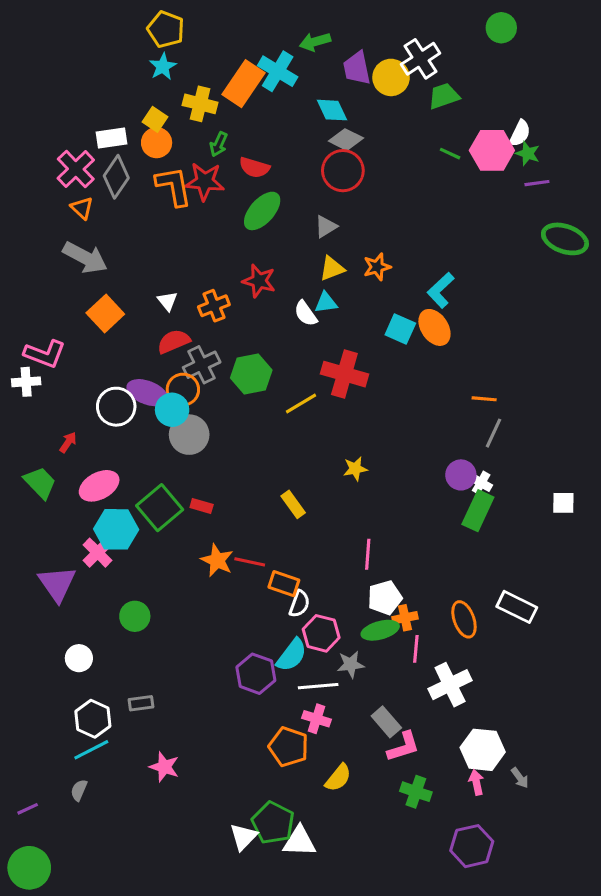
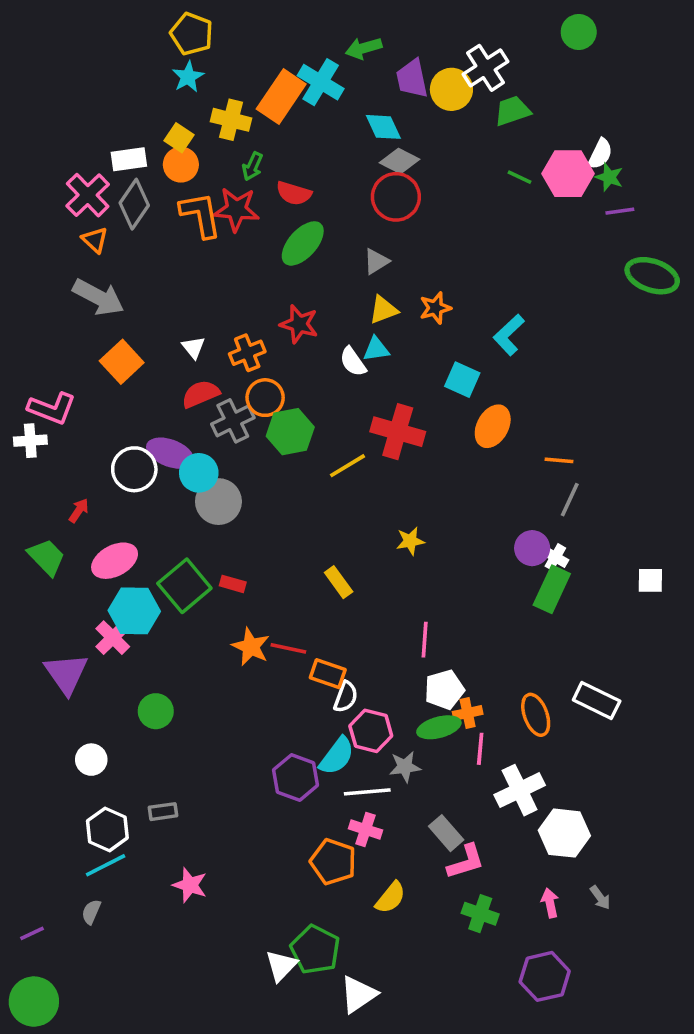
orange ellipse: (434, 327) -> (493, 426), moved, turned 63
orange circle: (183, 390) -> (265, 398), moved
white hexagon: (483, 750) -> (564, 833), moved
white triangle: (299, 841) -> (358, 994), moved, turned -36

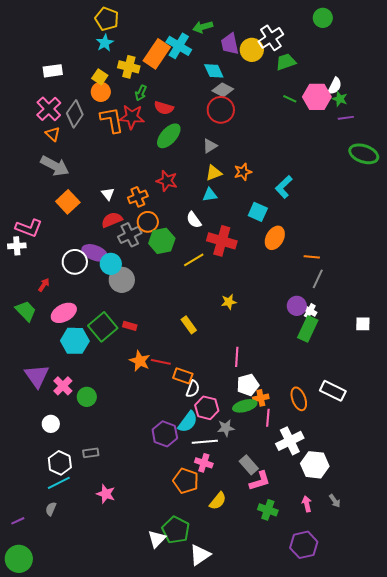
white rectangle: (129, 159) -> (53, 71), moved
white semicircle: (353, 362) -> (194, 220), moved
pink cross: (113, 638) -> (63, 386), moved

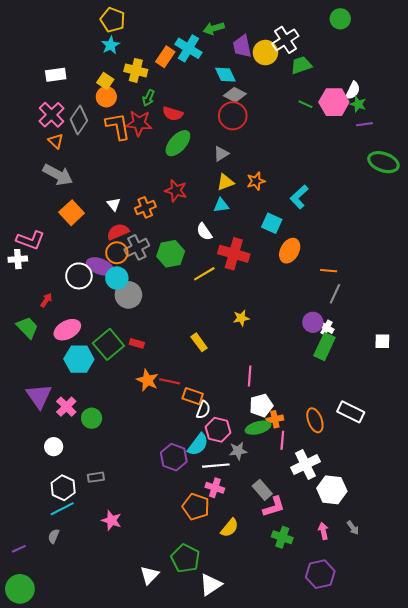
orange rectangle: (157, 54) -> (165, 57), size x0.7
orange circle: (148, 222) -> (117, 253), moved
white triangle: (157, 539) -> (150, 575), moved

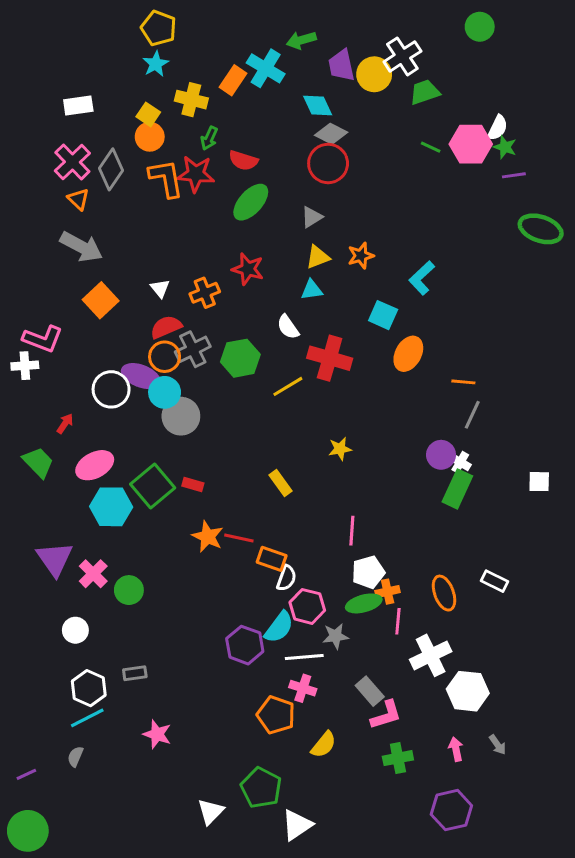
white rectangle: (351, 412) -> (495, 581), size x0.7
green cross: (282, 537) -> (398, 758), turned -30

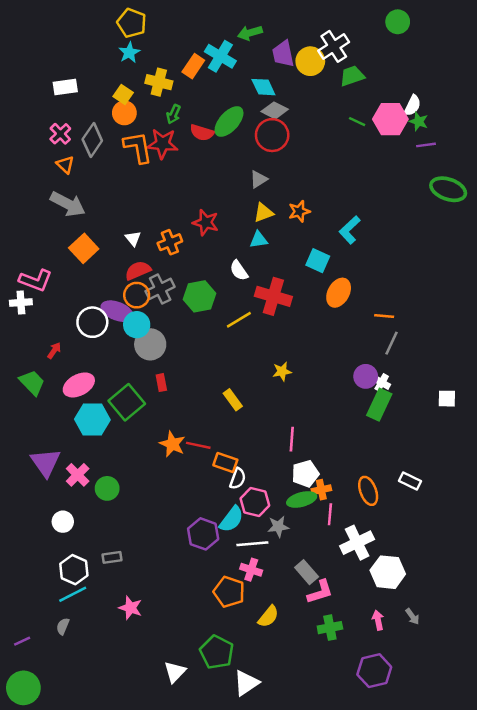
pink cross: (72, 162) -> (60, 134), size x0.7
green ellipse: (251, 202) -> (229, 122), moved
red rectangle: (193, 485) -> (161, 383), moved, turned 63

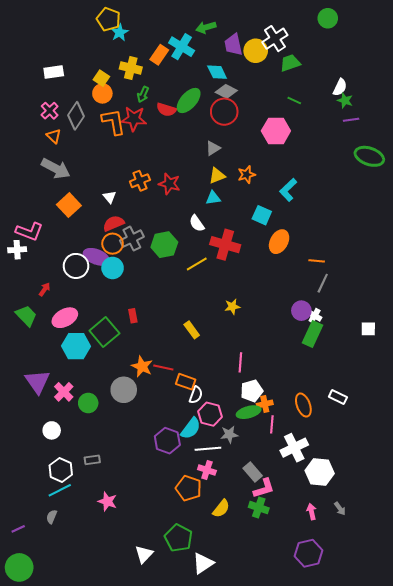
cyan star: (129, 53) -> (120, 32), moved
pink hexagon: (390, 119) -> (276, 131), moved
orange cross: (170, 242) -> (140, 181), moved
gray circle: (150, 344) -> (124, 390), moved
green cross: (330, 628) -> (259, 508), moved, turned 30

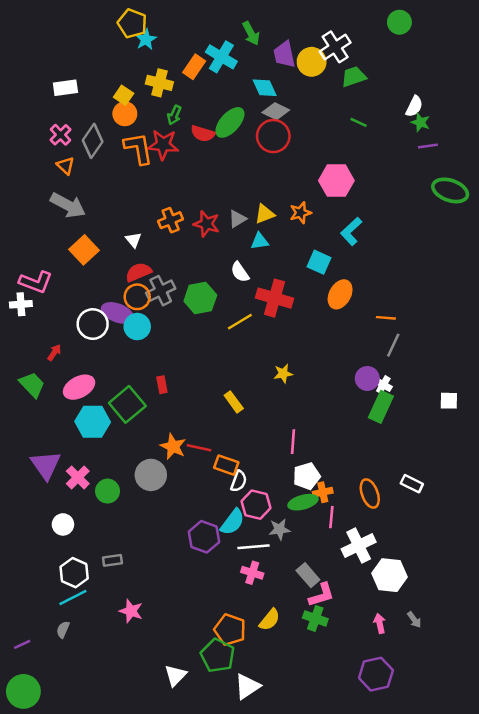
green arrow: (206, 27) -> (251, 33), turned -102
pink hexagon: (276, 131) -> (336, 181), moved
gray triangle: (213, 148) -> (237, 219), moved
orange pentagon: (189, 488) -> (230, 630), moved

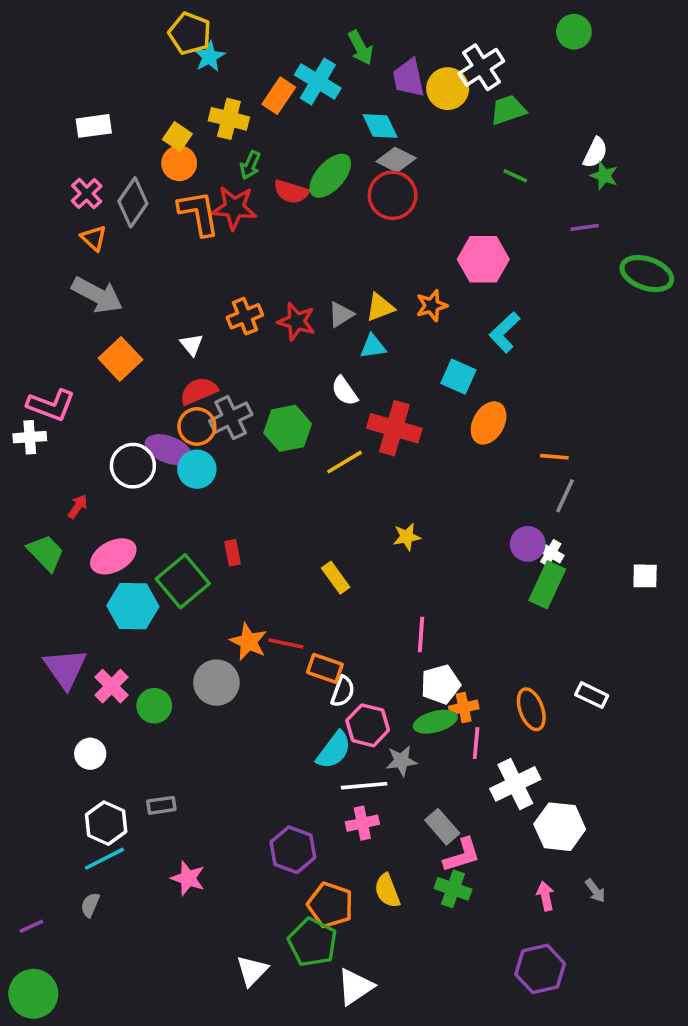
purple line: (428, 146) -> (585, 227), moved
purple hexagon: (204, 537) -> (293, 850), moved
pink cross: (252, 573) -> (362, 823), turned -30
yellow semicircle: (270, 620) -> (387, 891), turned 120

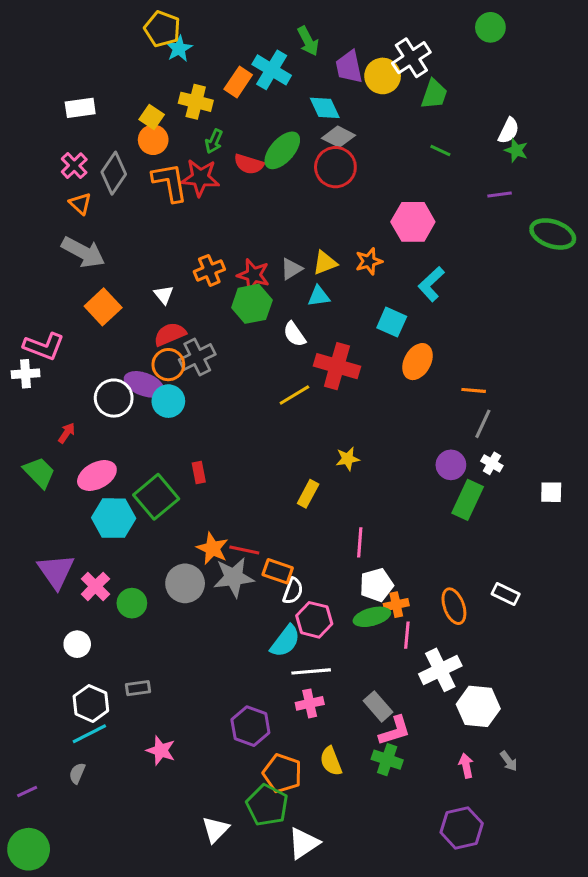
green trapezoid: (508, 110) -> (434, 94), turned 128
green hexagon: (288, 428) -> (252, 304), moved
white cross: (551, 553) -> (492, 463), moved
yellow rectangle: (336, 578) -> (308, 494), moved, turned 64
gray star: (401, 761) -> (234, 577), moved, size x1.5

